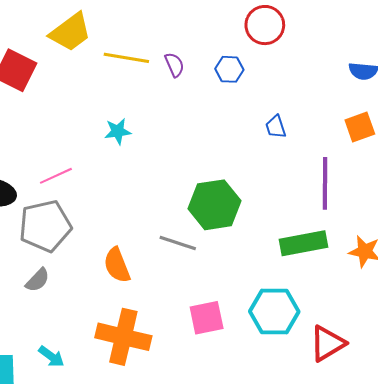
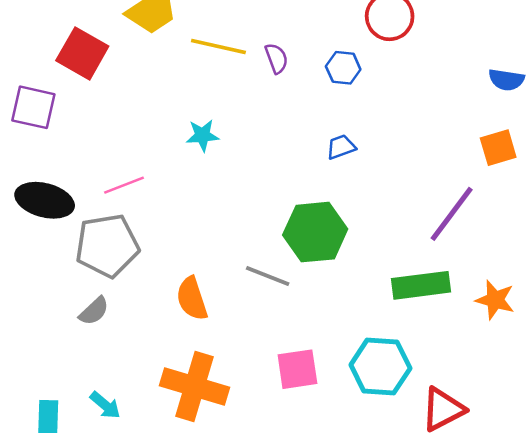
blue trapezoid: (276, 127) -> (341, 147), moved, turned 85
purple line: (325, 183) -> (452, 214), turned 33

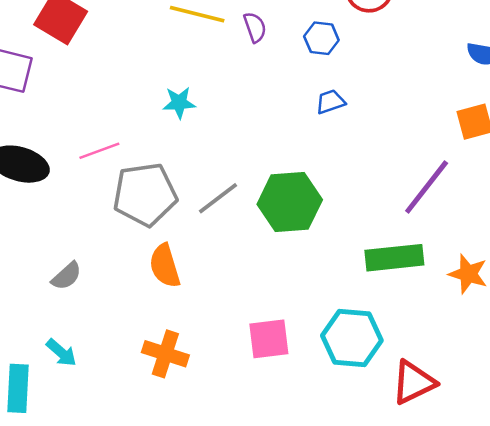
blue trapezoid: (341, 147) -> (330, 102), moved
gray pentagon: (107, 246) -> (145, 194), moved
gray line: (268, 276) -> (218, 198), moved, turned -60
orange cross: (195, 386) -> (165, 354), size x0.7
cyan arrow: (105, 405) -> (61, 353), moved

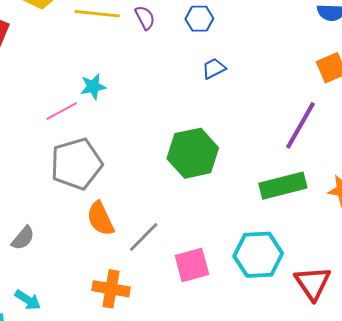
pink line: (99, 151) -> (62, 111), moved
gray line: (218, 198) -> (144, 237), moved
red triangle: (414, 382) -> (313, 283), turned -30

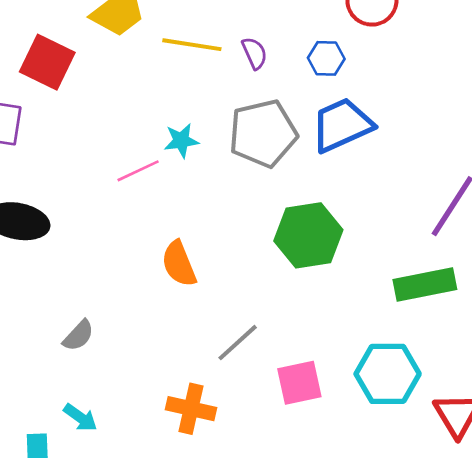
blue trapezoid: (214, 68) -> (342, 125), size x2.0
gray pentagon: (76, 164) -> (263, 133), moved
orange semicircle: (100, 219) -> (179, 264), moved

